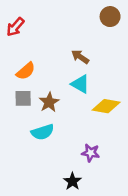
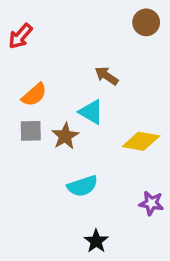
cyan triangle: (80, 84) -> (91, 112), moved
cyan semicircle: (43, 132) -> (82, 186), moved
purple star: (91, 153) -> (151, 203), moved

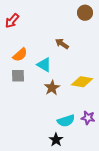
cyan triangle: (91, 112) -> (44, 65), moved
brown star: (65, 136) -> (52, 88), moved
cyan semicircle: (82, 186) -> (66, 121), moved

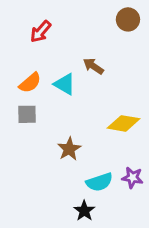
red arrow: (12, 21) -> (41, 32), moved
cyan triangle: (44, 65) -> (65, 84), moved
brown star: (52, 88) -> (69, 149), moved

